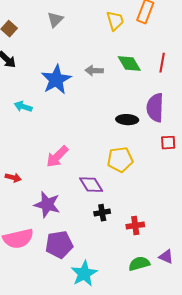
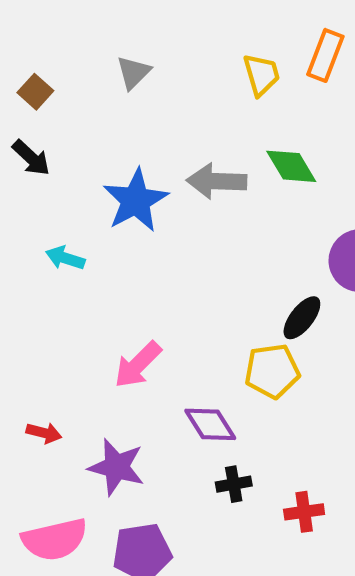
gray arrow: (94, 71) -> (217, 181), size x1.5
black ellipse: (127, 120) -> (302, 318), moved, turned -55
red arrow: (13, 178) -> (44, 433), moved

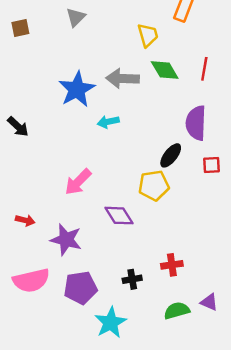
yellow trapezoid: (261, 75) -> (148, 35), moved
brown square: (35, 92) -> (20, 28), turned 36
black arrow: (31, 158) -> (18, 127), moved
cyan arrow: (65, 258) -> (108, 122), moved, turned -30
black cross: (234, 484) -> (132, 279), moved

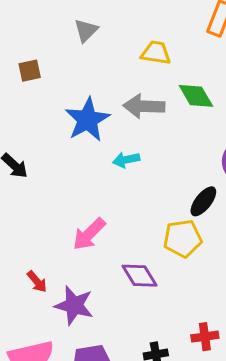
brown square: (20, 28) -> (30, 71), moved
yellow trapezoid: (148, 35) -> (156, 53), moved, turned -65
red arrow: (25, 220) -> (37, 282), moved, turned 36

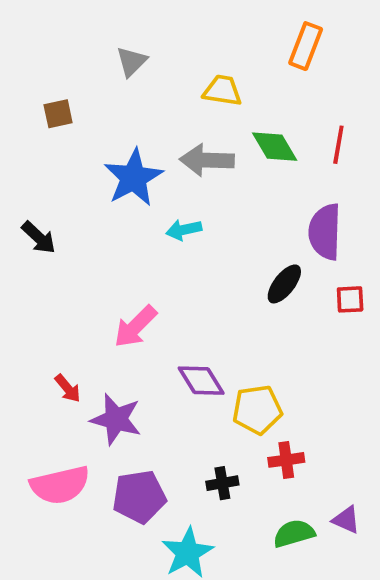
yellow pentagon: (183, 239) -> (257, 410), moved

